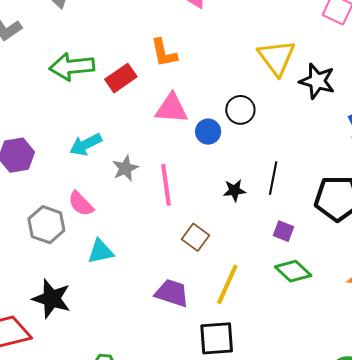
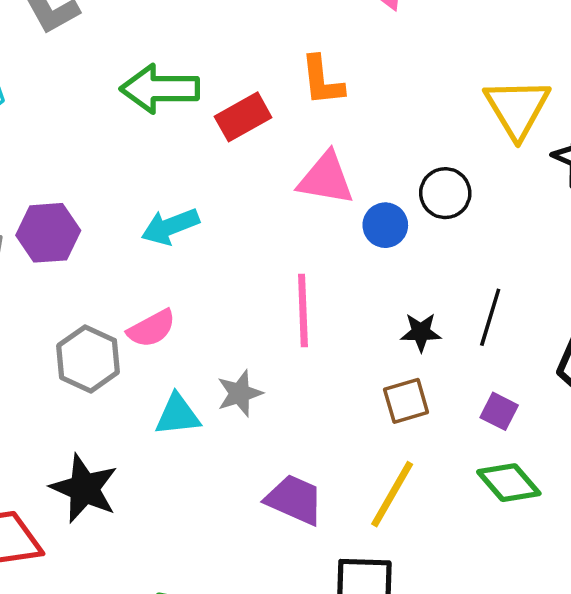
gray star: (125, 168) -> (240, 393), moved
pink semicircle: (81, 204) -> (151, 329), turned -80
brown square: (195, 237) -> (406, 401), moved, turned 32

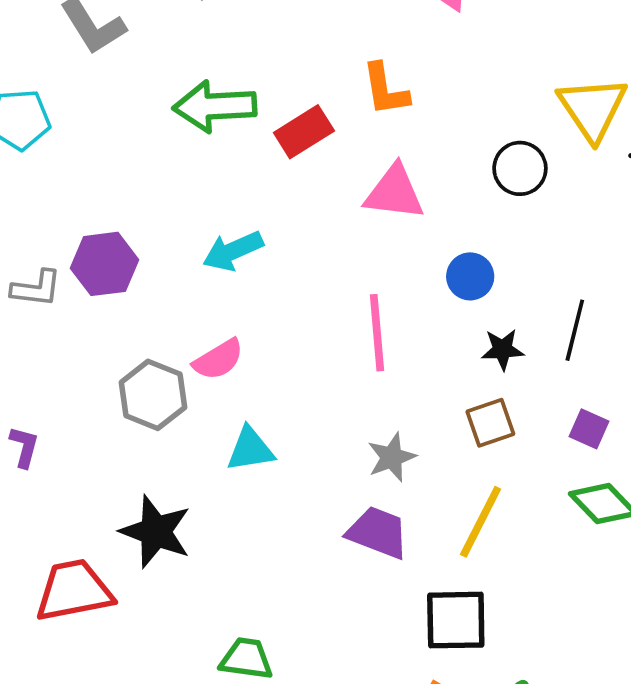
black circle: (445, 193) -> (520, 168), moved
blue circle: (385, 225) -> (470, 276), moved
gray star: (240, 393) -> (392, 457), moved

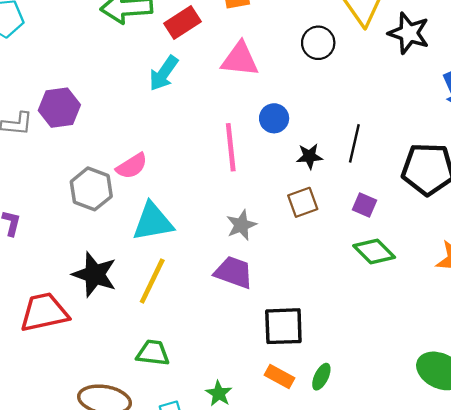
cyan arrow: (233, 251) -> (164, 73), moved, turned -30
blue circle: (470, 276) -> (274, 118), moved
cyan triangle: (250, 449) -> (153, 222), size x1.4
yellow line: (481, 522) -> (152, 281), moved

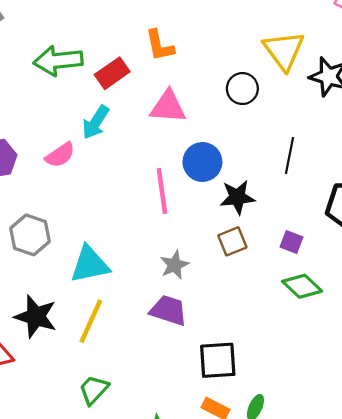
blue circle: (274, 118) -> (202, 162), size x1.4
black line: (354, 143) -> (290, 155), moved
black star: (309, 156) -> (237, 197), size x1.4
pink semicircle: (132, 166) -> (60, 155), moved
green trapezoid: (153, 353) -> (94, 390), turned -52

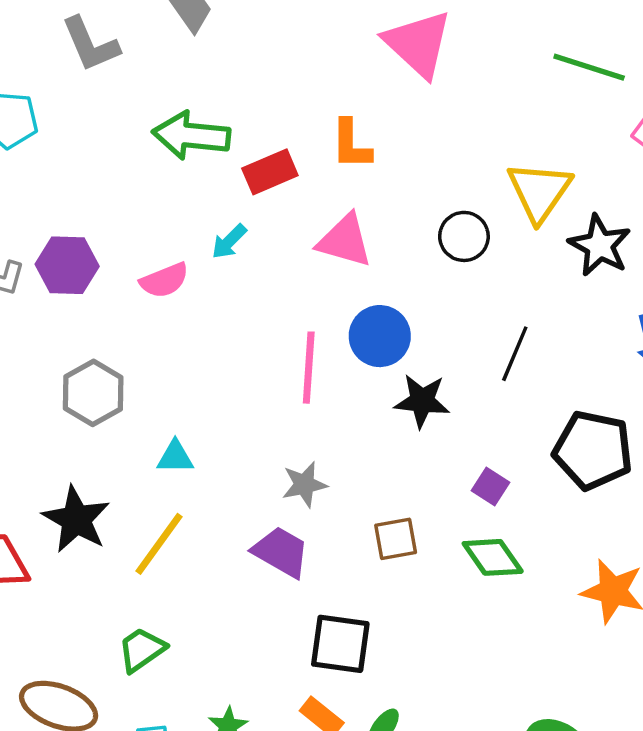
cyan arrow: (96, 122) -> (229, 242), size x0.7
brown square: (232, 241) -> (396, 539), moved
cyan triangle: (90, 264) -> (175, 457), size x0.6

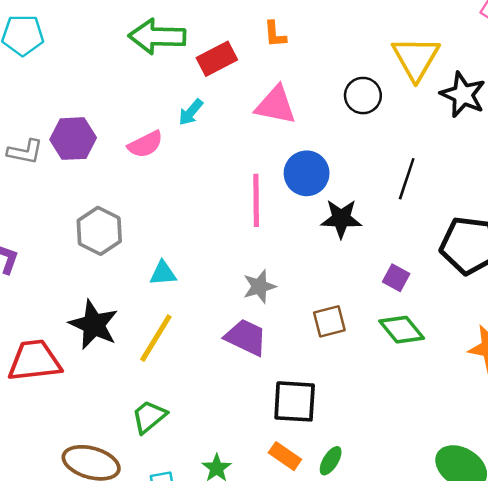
orange L-shape: (351, 144) -> (275, 34), size x0.7

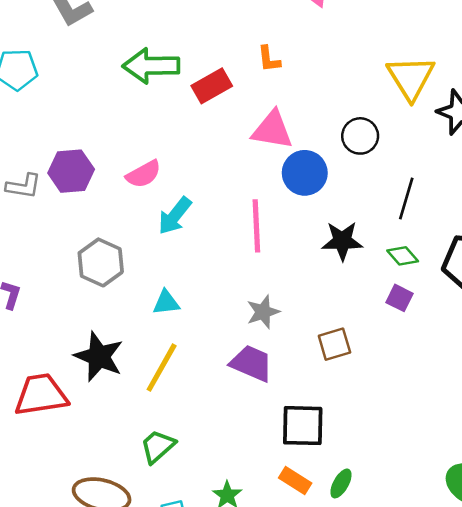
black circle: (363, 96) -> (360, 136), moved
cyan arrow: (191, 112) -> (175, 216), moved, size x1.4
blue circle: (307, 173) -> (305, 173), moved
green diamond: (402, 330) -> (403, 256), moved, size x0.7

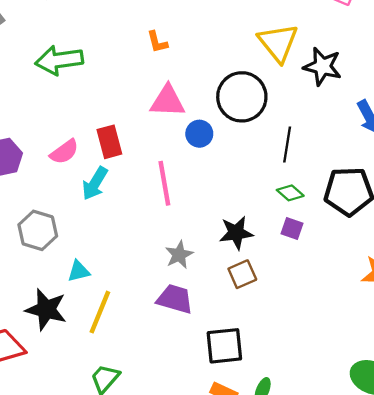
red rectangle: (212, 86) -> (109, 142), moved, turned -68
black circle: (360, 136) -> (242, 97), size x1.6
blue circle: (305, 173) -> (199, 134), size x0.7
black star: (342, 241) -> (236, 233), moved
cyan triangle: (166, 303) -> (79, 271), moved

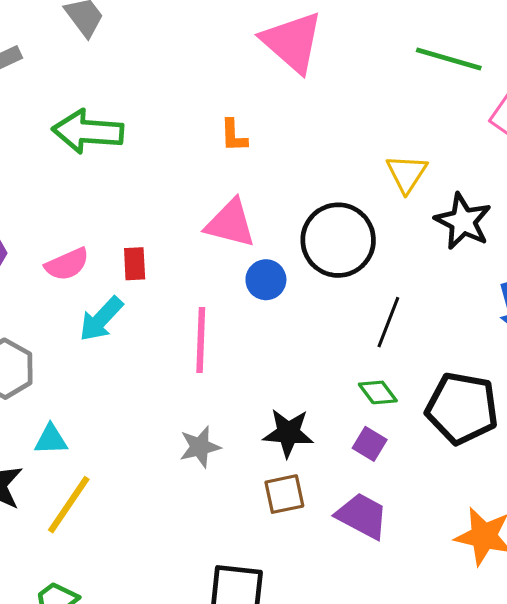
yellow triangle: (278, 43) -> (407, 174), size x0.7
red rectangle: (109, 142) -> (135, 264), size x0.7
purple trapezoid: (175, 299) -> (362, 516), moved

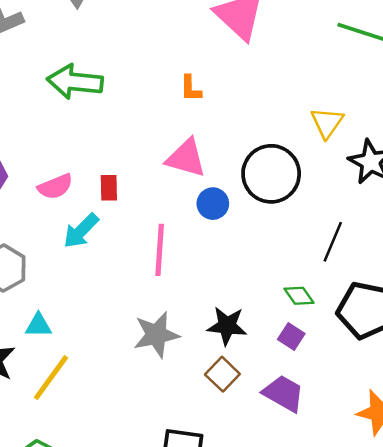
black line: (388, 322) -> (333, 242), moved
gray star: (200, 447) -> (156, 335), size x1.4
brown square: (284, 494) -> (222, 374), turned -36

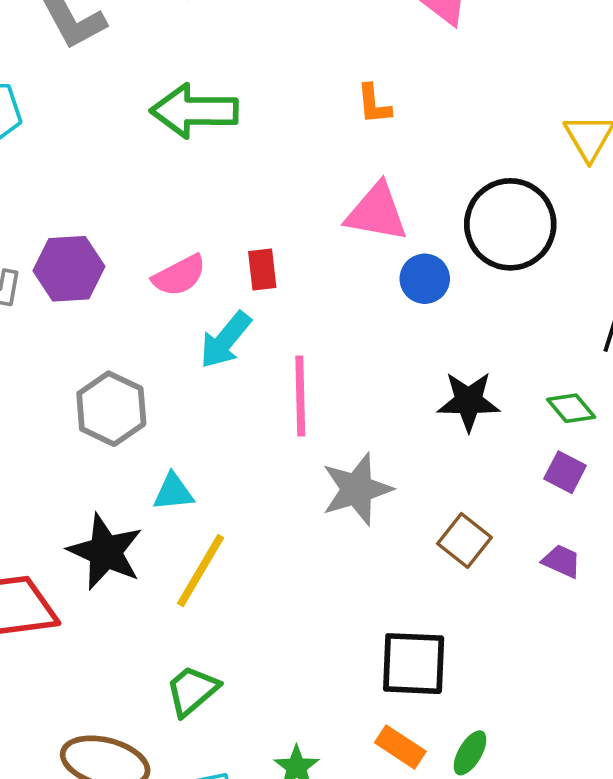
pink line: (160, 250) -> (300, 396), moved
black star: (227, 326) -> (469, 401), moved
purple trapezoid: (284, 393) -> (562, 561), size x0.6

